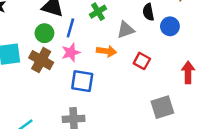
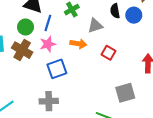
blue circle: (170, 26) -> (134, 15), moved
blue square: (82, 81) -> (57, 69), turned -30

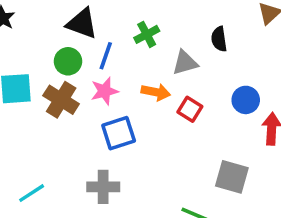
blue circle: (134, 15) -> (246, 100), moved
red square: (108, 53) -> (190, 109), moved
gray square: (125, 93) -> (232, 177), turned 30

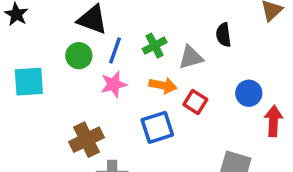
green cross: (147, 34) -> (155, 46), moved
brown cross: (61, 100) -> (87, 140), moved, turned 32
blue square: (119, 133) -> (157, 127), moved

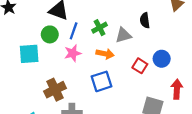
cyan square: (29, 82) -> (29, 54), moved
red square: (195, 102) -> (140, 66), moved
red arrow: (273, 121) -> (177, 89), moved

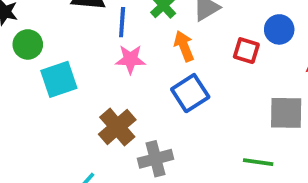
green circle: (50, 34) -> (28, 44), moved
pink star: (73, 53) -> (130, 59), turned 30
orange arrow: (105, 54) -> (184, 46), turned -108

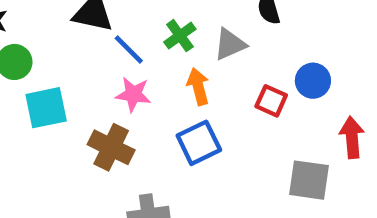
blue line: (122, 22) -> (129, 49), turned -56
brown cross: (117, 127) -> (111, 147), moved, turned -30

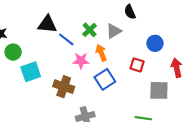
pink star: (133, 94) -> (81, 61), moved
red square: (271, 101) -> (137, 65), moved

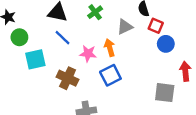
green cross: (90, 30) -> (95, 12), moved
blue line: (66, 39) -> (63, 38), moved
red square: (137, 65) -> (156, 26), moved

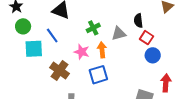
green cross: (95, 12) -> (93, 28), moved
blue line: (63, 38) -> (52, 36), moved

